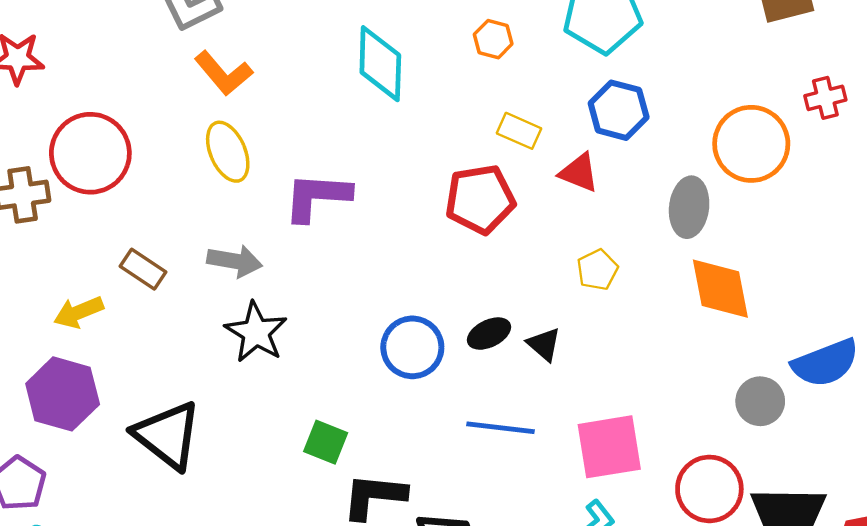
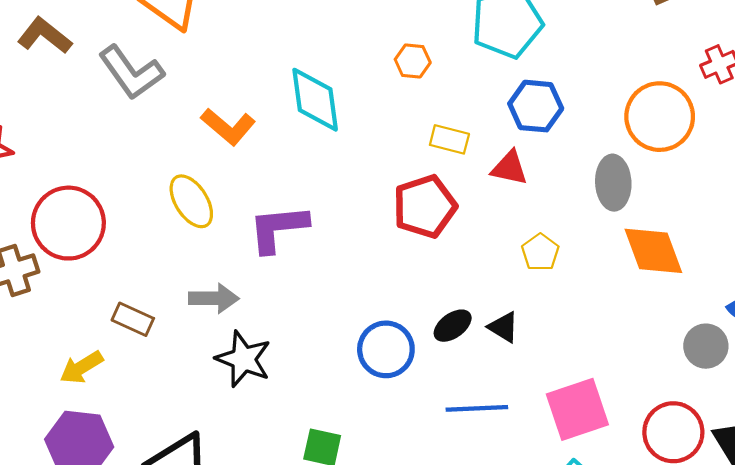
orange L-shape: (223, 73) -> (228, 127), moved

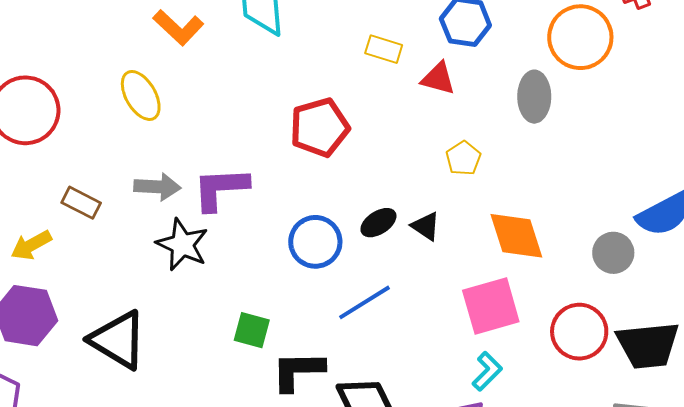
red pentagon: (425, 206) -> (320, 127), moved
purple L-shape: (278, 228) -> (221, 189), moved
orange diamond: (653, 251) -> (516, 236), moved
blue line: (477, 408) -> (364, 302), moved, turned -32

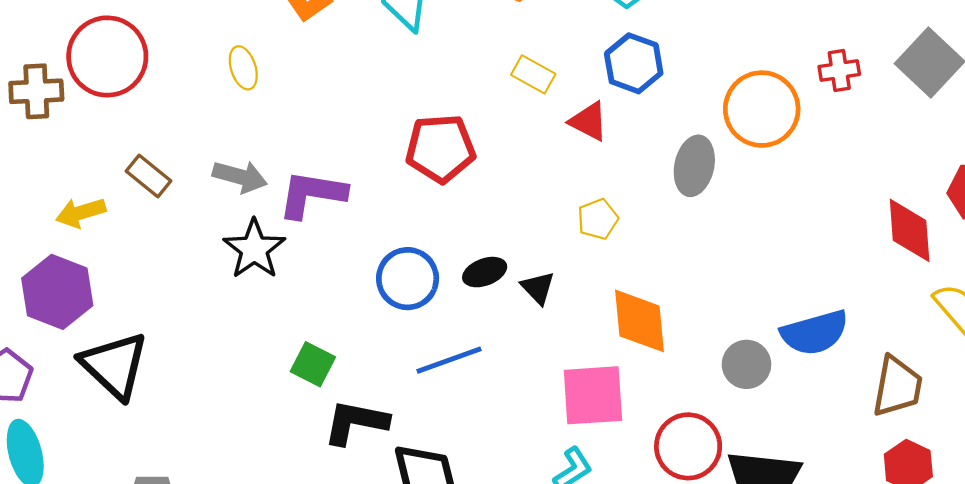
yellow ellipse: (141, 95) -> (243, 68), size x0.7
black triangle: (118, 340) -> (114, 365), moved

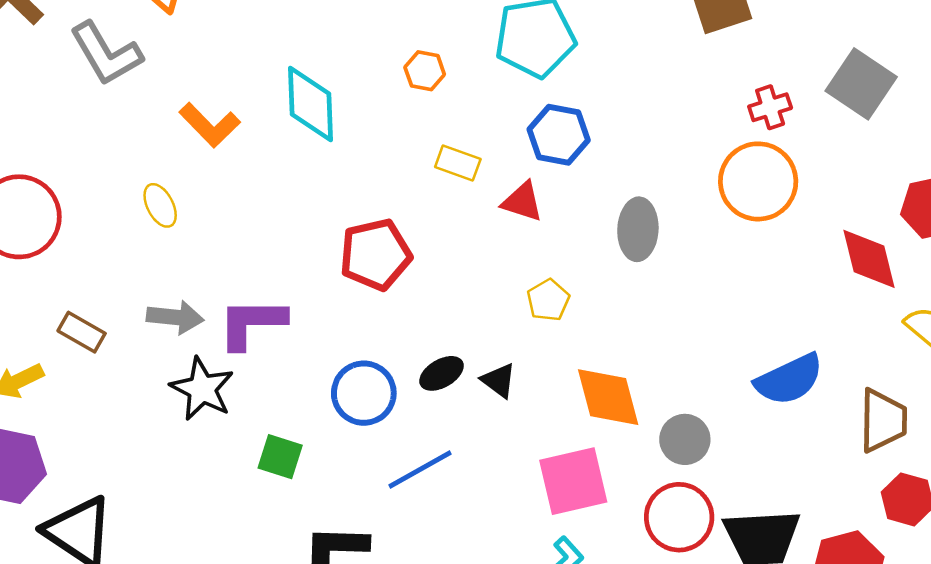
orange circle: (762, 109) -> (758, 181), moved
green square: (313, 364) -> (280, 457), moved
gray circle: (747, 364) -> (685, 439), moved

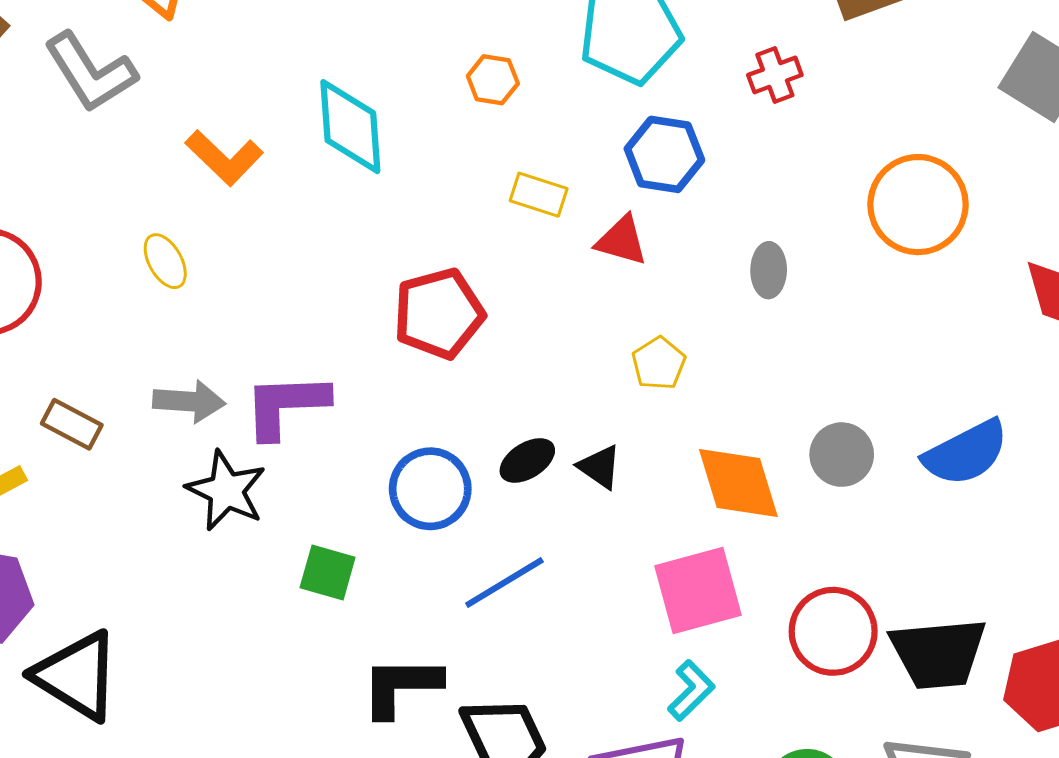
red cross: (770, 107) -> (775, 75), moved
gray ellipse: (638, 229) -> (769, 270), size x0.7
gray circle: (685, 439) -> (842, 455), moved

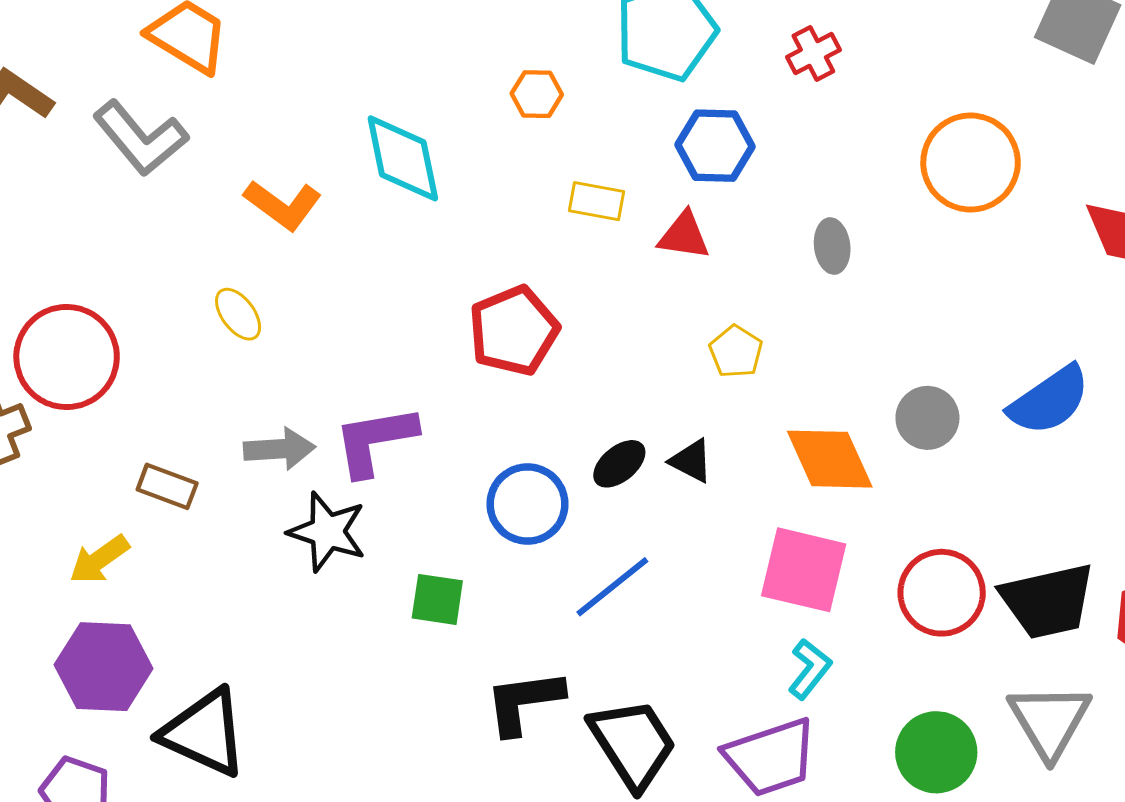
pink square: (698, 590) -> (804, 570), turned 36

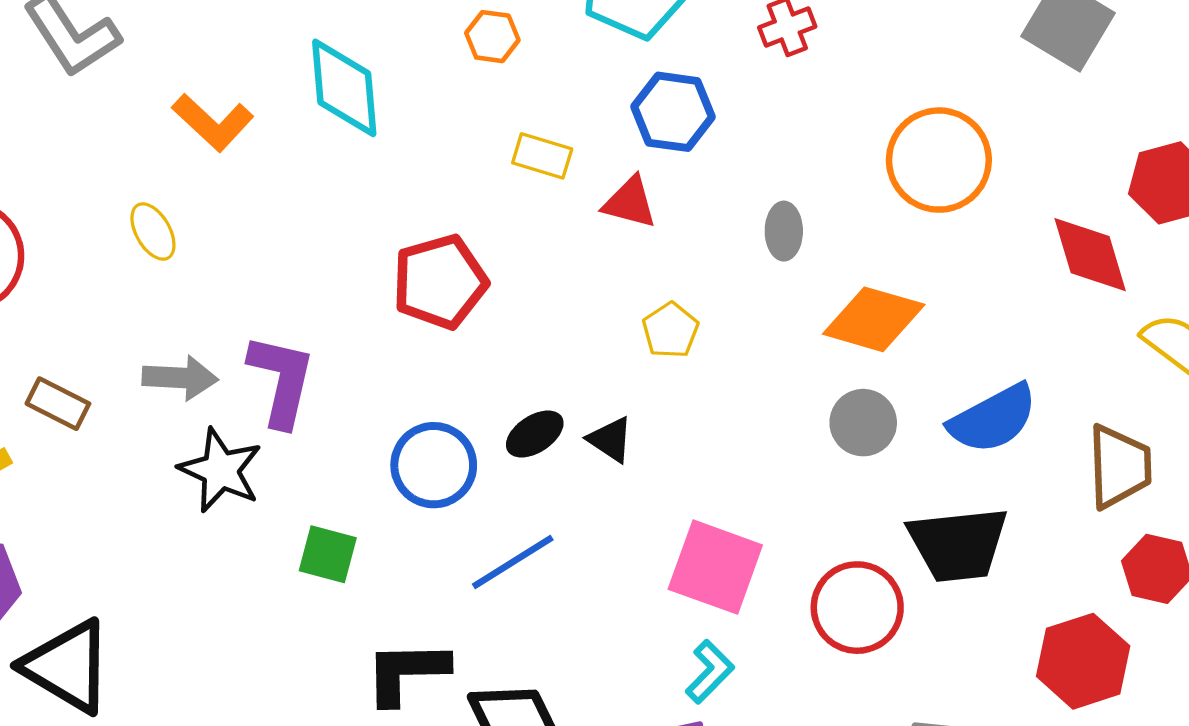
purple L-shape: (375, 440) -> (281, 380), turned 106
orange diamond: (830, 459) -> (874, 319), moved, turned -56
black trapezoid: (1048, 601) -> (958, 544), moved

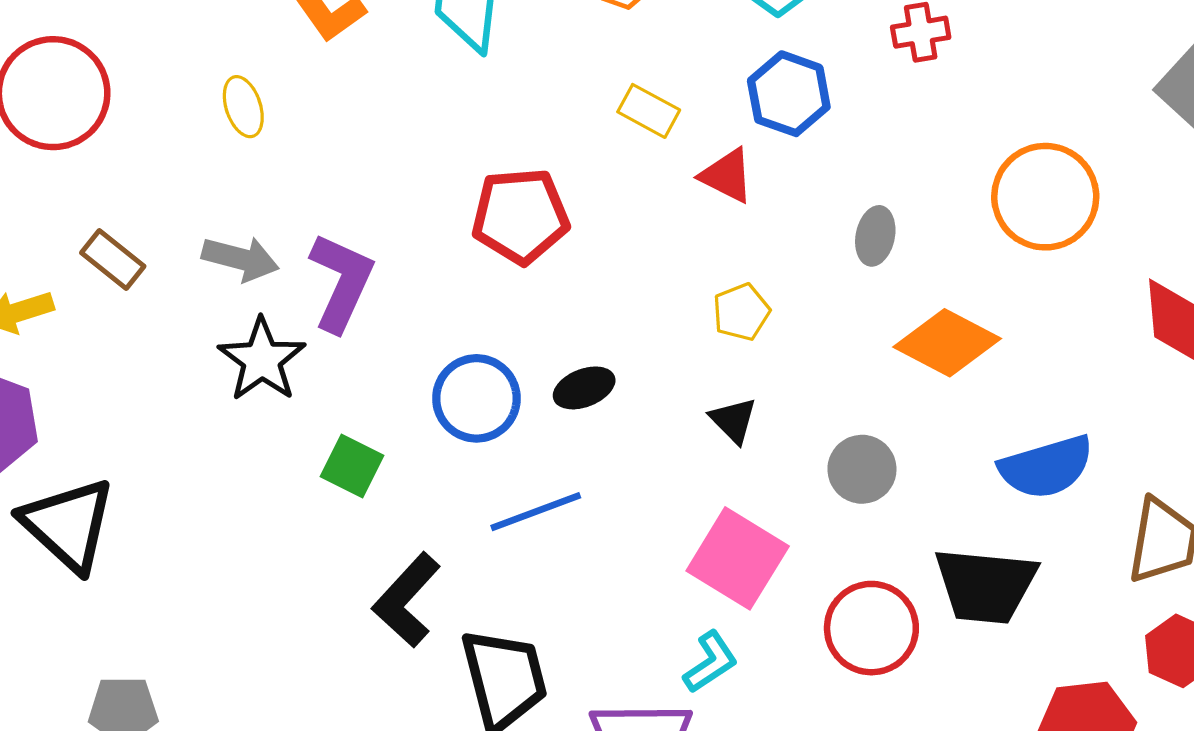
gray circle: (863, 423) -> (862, 469), moved
black triangle: (610, 440) -> (733, 420), moved
black L-shape: (406, 672) -> (407, 600), turned -58

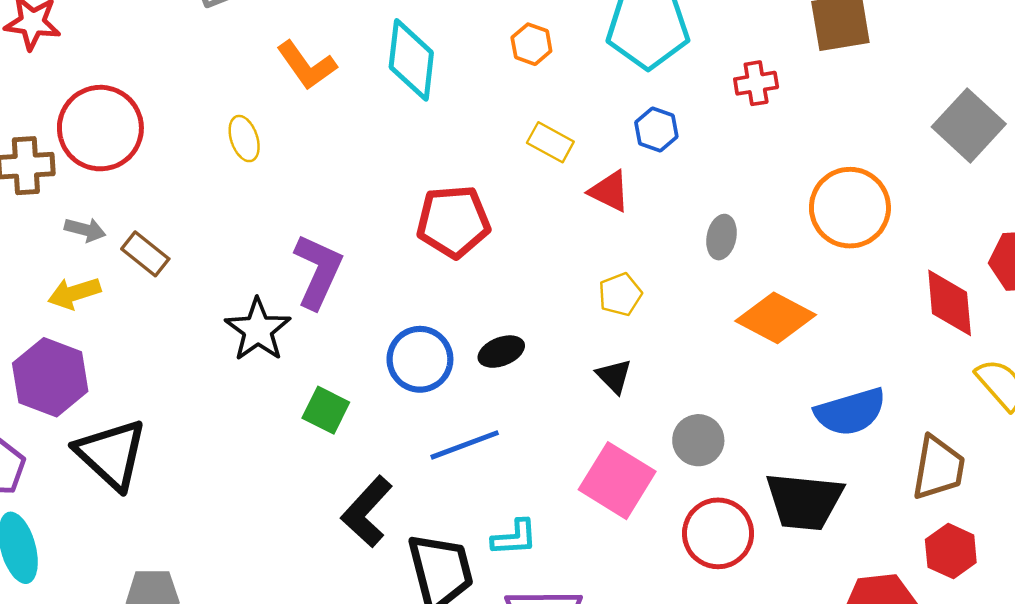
blue hexagon: (789, 94) -> (656, 129), size x0.7
gray arrow: (240, 259) -> (85, 230), moved, size x0.7
gray circle: (862, 469) -> (698, 440), moved
cyan L-shape: (711, 662) -> (514, 538), moved, turned 30

